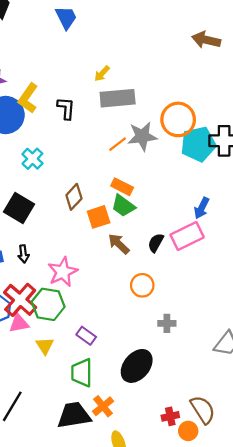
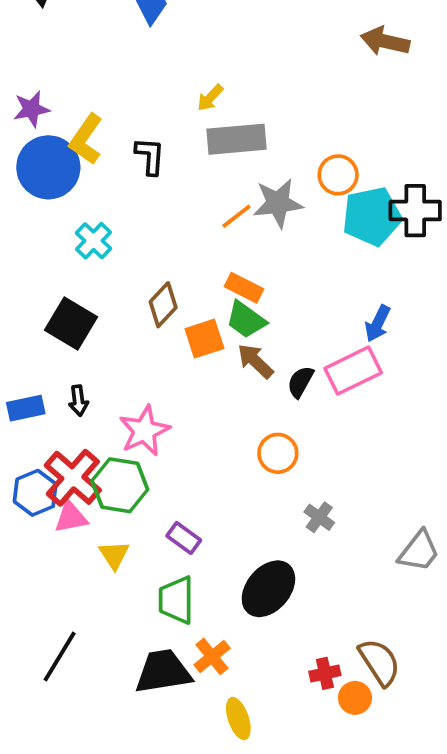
orange circle: (178, 119) -> (338, 175), size x0.7
brown arrow: (119, 244) -> (255, 361), moved
gray cross: (167, 323) -> (319, 517), turned 36

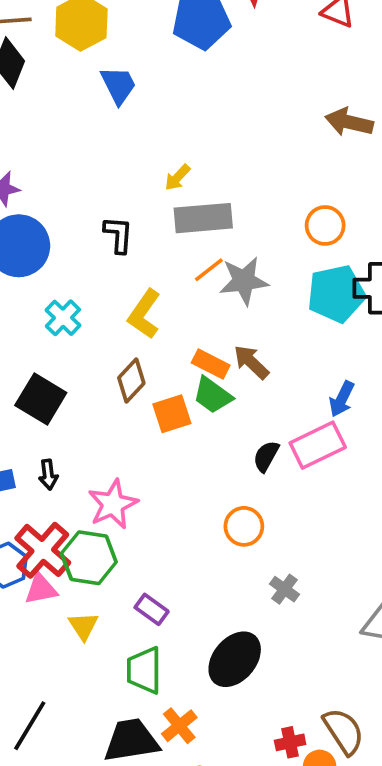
yellow L-shape: (86, 139) -> (144, 314), moved
orange circle: (338, 175) -> (325, 225), moved
orange line: (236, 216) -> (209, 270), moved
brown arrow: (255, 361) -> (251, 362), moved

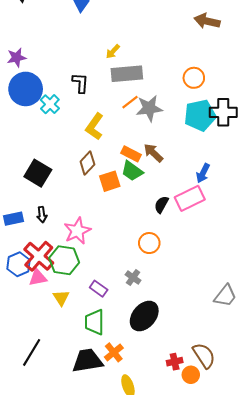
cyan cross: (63, 318) -> (50, 104), moved
gray cross: (284, 589) -> (133, 277), moved

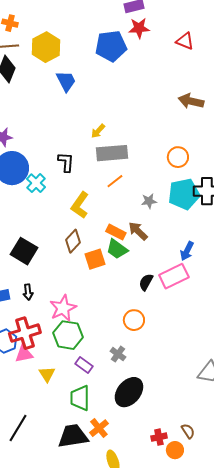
gray star: (149, 108) -> (149, 201), moved, size x0.6
red cross: (39, 256) -> (25, 333), turned 32
green hexagon: (64, 260) -> (68, 335), moved
brown semicircle: (204, 356) -> (188, 431), size x0.6

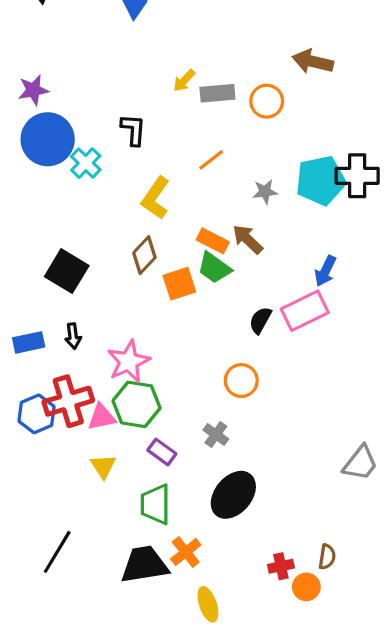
brown arrow: (191, 101) -> (313, 61), moved
gray rectangle: (112, 153) -> (217, 93), moved, size x0.7
orange circle: (178, 157) -> (267, 101), moved
pink triangle: (24, 354) -> (102, 417), moved
brown semicircle: (188, 431) -> (327, 557), turned 42

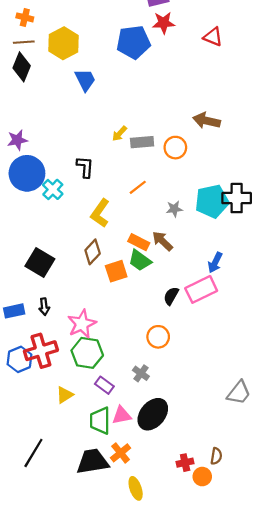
pink triangle: (102, 417) -> (122, 415), moved
yellow triangle: (103, 466) -> (65, 395), turned 30

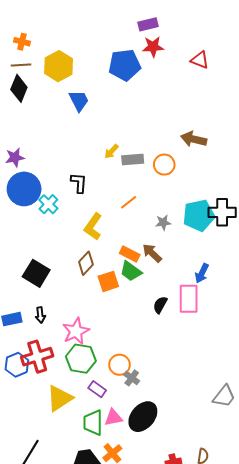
pink rectangle: (201, 289) -> (189, 299), turned -64
orange circle: (158, 337) -> (120, 365), moved
yellow triangle: (65, 395) -> (60, 398), size x1.6

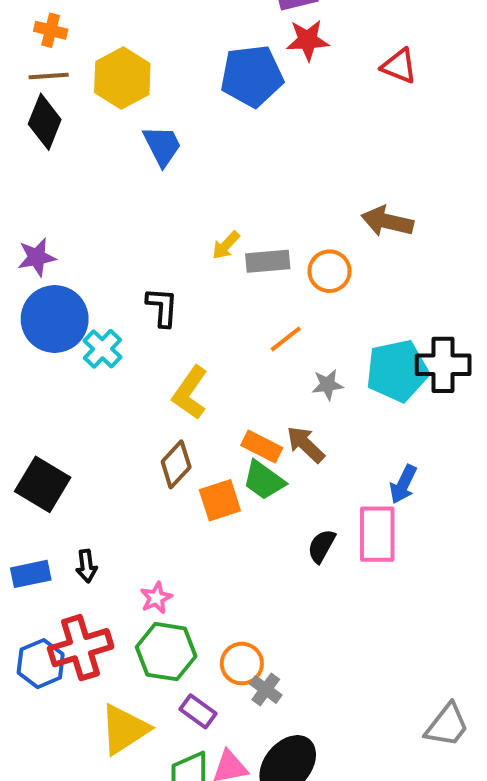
orange line: (129, 202) -> (286, 339), moved
black square: (36, 273) -> (43, 484), moved
pink star: (76, 331) -> (156, 598), size x0.6

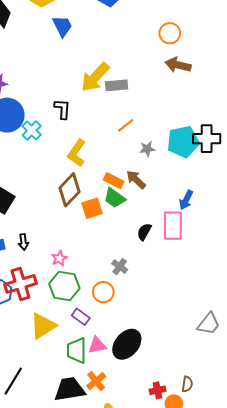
yellow arrow: (226, 245) -> (95, 77), size x2.0
orange circle: (329, 271) -> (170, 33), moved
brown diamond: (176, 464) -> (70, 190), size x1.4
gray cross: (266, 689) -> (120, 267), moved

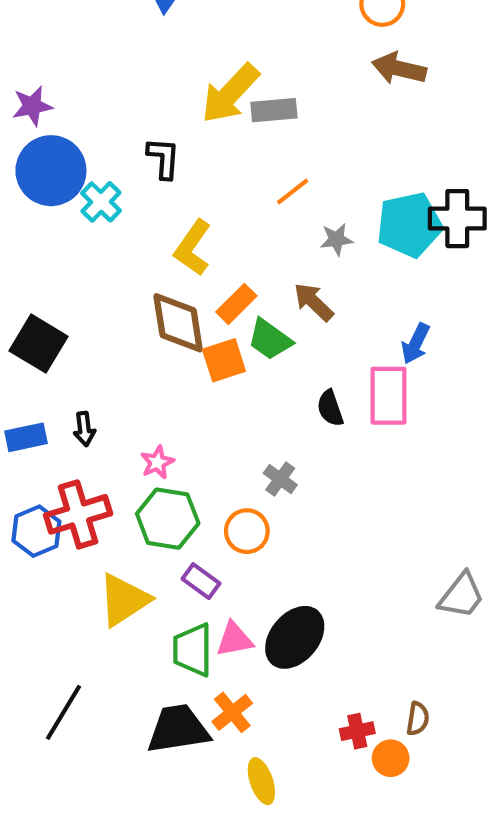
orange rectangle: (114, 181) -> (236, 304), moved, turned -72
brown diamond: (70, 190) -> (178, 323), turned -52
black semicircle: (144, 232) -> (330, 408), turned -48

